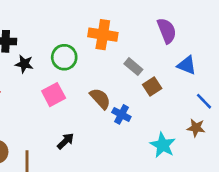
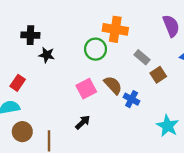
green circle: (64, 57) -> (96, 49), moved
pink square: (54, 95) -> (86, 89), moved

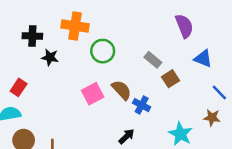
orange cross: (115, 29) -> (75, 26), moved
black arrow: (83, 122) -> (127, 136), moved

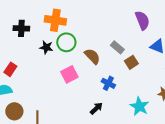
green circle: (103, 51) -> (66, 42), moved
black star: (50, 57) -> (46, 47), moved
brown semicircle: (121, 90) -> (92, 56), moved

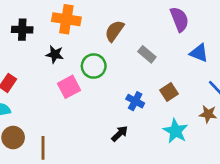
green circle: (66, 42) -> (94, 66), moved
brown semicircle: (92, 56) -> (114, 31), moved, turned -102
brown square: (131, 62) -> (169, 92), moved
pink square: (69, 74) -> (69, 87), moved

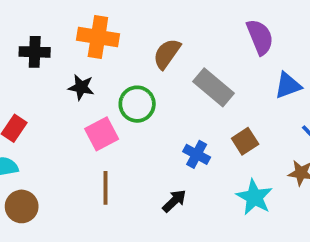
blue triangle: (199, 53) -> (288, 85), turned -42
gray rectangle: (147, 54) -> (213, 87), size x1.5
brown line: (43, 148) -> (105, 188), moved

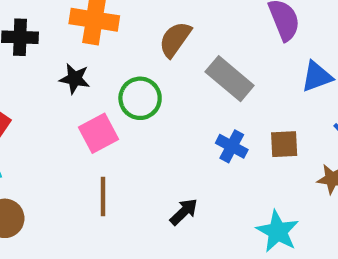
brown square: (245, 141) -> (284, 144), moved, turned 30
blue cross: (197, 154) -> (232, 146), moved
cyan star: (254, 197) -> (278, 231), moved

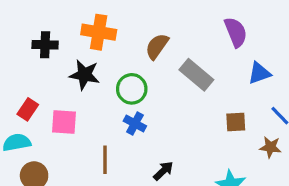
black star: (75, 79) -> (84, 75), size x1.4
pink square: (99, 133) -> (64, 122), moved, turned 32
blue cross: (232, 146) -> (135, 124), moved

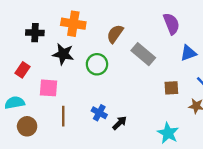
red rectangle: (28, 109) -> (23, 70), moved
blue cross: (135, 124) -> (99, 113), moved
brown line: (105, 160) -> (63, 116), moved

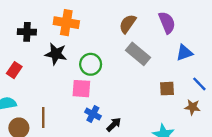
brown semicircle: (115, 34) -> (128, 24), moved
pink square: (48, 88) -> (81, 89), moved
brown line: (63, 116) -> (43, 118), moved

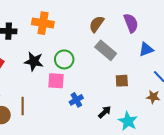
black star: (56, 54) -> (34, 61), moved
brown square: (167, 89) -> (122, 81), moved
blue cross: (93, 114) -> (76, 100), moved, turned 32
black arrow: (114, 124) -> (105, 112), moved

